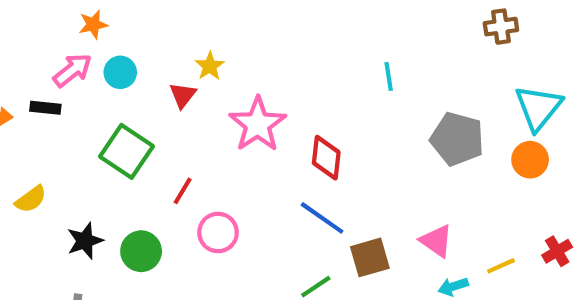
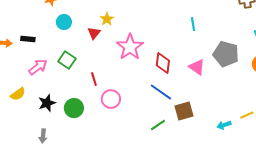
pink arrow: (72, 70) -> (38, 67), moved
green square: (126, 151) -> (67, 60), size x0.7
red line: (183, 191) -> (94, 79), turned -48
yellow semicircle: (31, 199) -> (18, 94), moved
pink triangle: (436, 241) -> (197, 67), moved

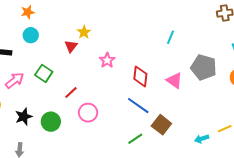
cyan circle: (64, 22) -> (31, 35), moved
cyan line: (193, 24) -> (170, 37), turned 32
pink star: (130, 47) -> (107, 60), size x0.6
red line: (94, 79) -> (71, 92), turned 64
brown square: (184, 111) -> (161, 125), turned -36

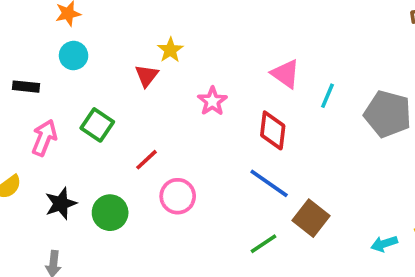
cyan line: (170, 37) -> (327, 96), moved
pink arrow: (15, 80) -> (44, 138), turned -30
pink triangle: (174, 80) -> (285, 74), moved

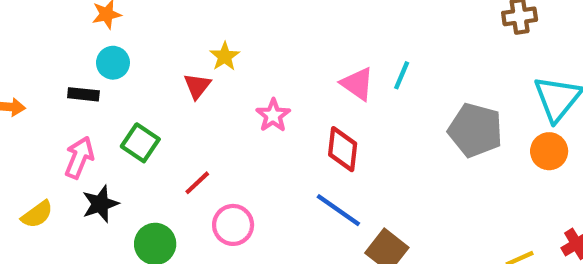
black rectangle: (26, 87) -> (83, 94), moved
cyan line: (327, 96) -> (402, 75), moved
black star: (61, 204) -> (100, 204), moved

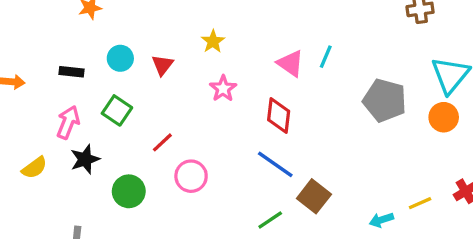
yellow star: (225, 56) -> (213, 41), moved
cyan circle: (113, 63) -> (120, 58), moved

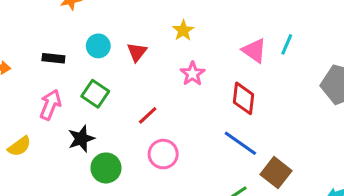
red line: (162, 142) -> (148, 115), moved
black star: (85, 159) -> (81, 139), moved

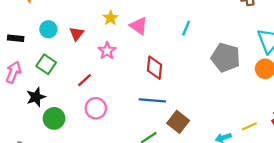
pink triangle: (254, 51) -> (139, 26), moved
pink star: (193, 74) -> (107, 51), moved
blue line: (240, 143) -> (152, 100), turned -30

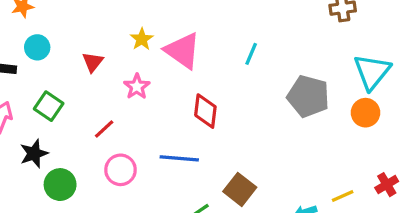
pink triangle: (139, 26) -> (183, 51), size x1.4
cyan circle: (48, 29) -> (37, 47), moved
blue line: (152, 100) -> (179, 158), moved

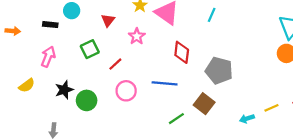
gray pentagon: (308, 96) -> (219, 71), moved
green square: (49, 106) -> (90, 49), moved, turned 30
black star: (34, 154) -> (64, 90), moved

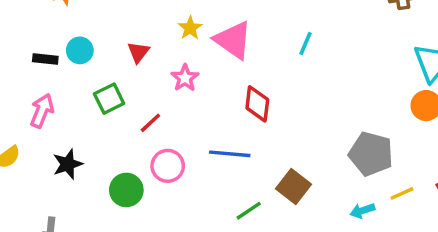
cyan circle: (72, 11) -> (80, 50), moved
gray pentagon: (219, 71) -> (371, 154), moved
green circle: (87, 100) -> (126, 190), moved

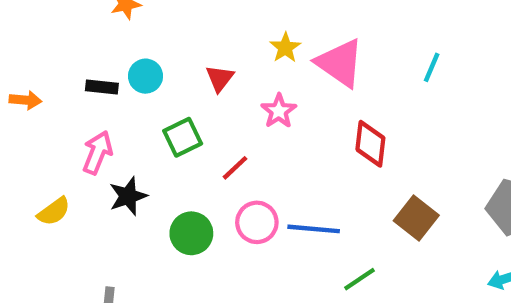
blue line: (230, 154) -> (314, 229), moved
black star: (68, 164) -> (128, 196), moved
brown square: (293, 187) -> (416, 218), moved
green circle: (126, 190) -> (191, 233), moved

